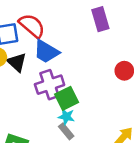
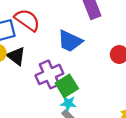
blue trapezoid: (46, 52) -> (70, 41), moved

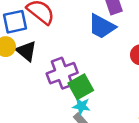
blue trapezoid: (70, 41) -> (102, 26), moved

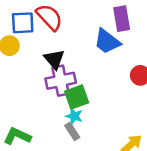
black triangle: (26, 51) -> (54, 59), moved

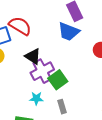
cyan star: (74, 116) -> (36, 98), moved
gray rectangle: (72, 131) -> (62, 107), turned 32

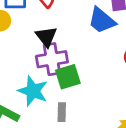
cyan star: (36, 98) -> (33, 91), size x1.6

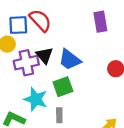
blue trapezoid: (102, 20) -> (70, 60), moved
purple cross: (52, 59) -> (26, 63), moved

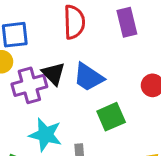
red semicircle: (40, 20) -> (74, 22), moved, turned 45
green square: (63, 87) -> (111, 117), moved

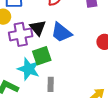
green square: (111, 117) -> (42, 56), moved

